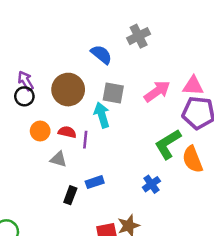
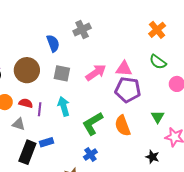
blue semicircle: (101, 54) -> (53, 43), turned 30
cyan arrow: (102, 115) -> (64, 106), moved
green L-shape: (168, 144) -> (93, 124), moved
blue cross: (151, 184) -> (90, 155), moved
black rectangle: (70, 195) -> (27, 152), size x1.6

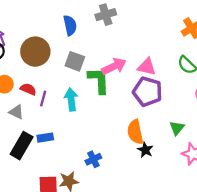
green L-shape: (93, 124) -> (99, 80), moved, turned 110
black star: (152, 157) -> (145, 150), moved

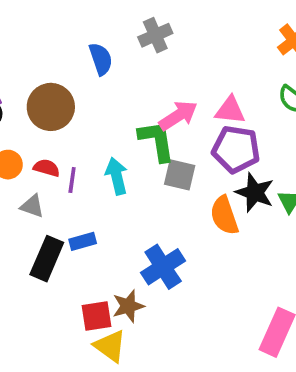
gray square: (75, 61) -> (180, 175), moved
black star: (145, 150) -> (255, 193), moved, size x1.5
blue cross: (93, 159) -> (163, 267), size x1.6

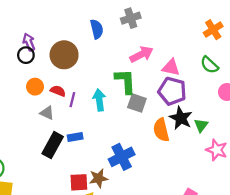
pink arrow: (178, 116) -> (141, 54), moved

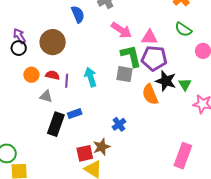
pink arrow: (141, 54) -> (121, 30), turned 70
green L-shape: (125, 81) -> (131, 56), moved
blue cross: (122, 157) -> (119, 124), size x0.6

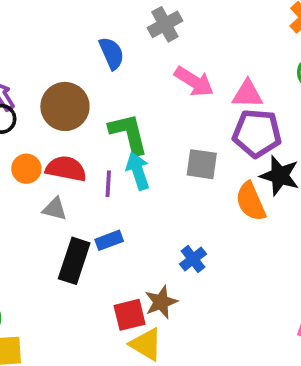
green L-shape: (131, 56) -> (129, 134), moved
red semicircle: (52, 75) -> (66, 169), size x1.5
purple line: (67, 81) -> (108, 184), moved

